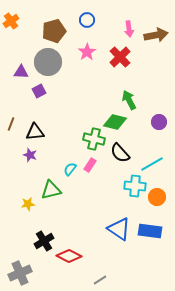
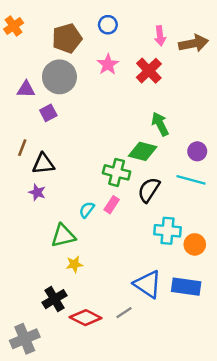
brown line: (11, 124) -> (22, 148), moved
black semicircle: (120, 153) -> (149, 190), turned 75
cyan line: (152, 164) -> (191, 180), moved, turned 45
yellow star: (28, 204) -> (74, 264), moved
gray line: (100, 280) -> (124, 313), moved

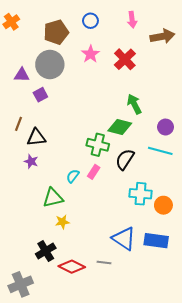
pink arrow: (160, 36) -> (132, 20), moved
gray line: (124, 313) -> (104, 262), turned 40

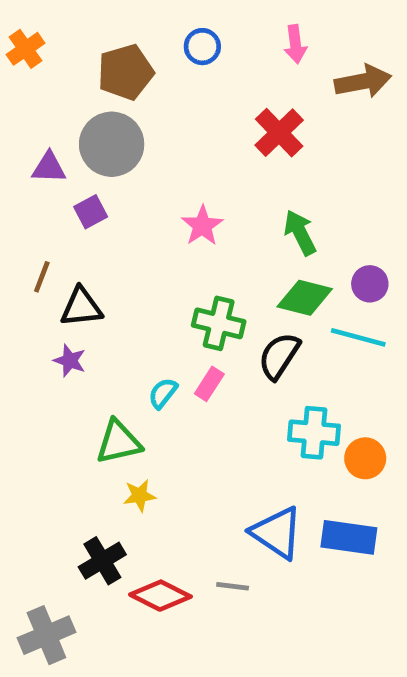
pink star: (90, 54) -> (202, 226), moved
green diamond: (120, 127) -> (305, 298), moved

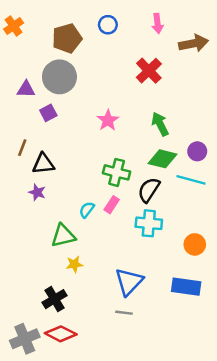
cyan cross: (314, 433) -> (149, 223), moved
blue triangle: (277, 533) -> (129, 282), moved, turned 40
red diamond: (160, 596) -> (61, 334), moved

